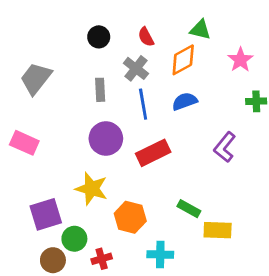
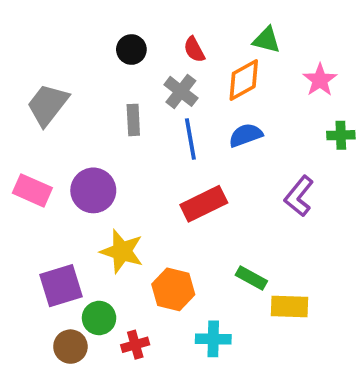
purple circle: (106, 139) -> (93, 190), moved

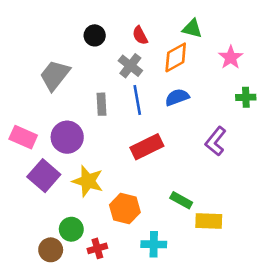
gray trapezoid: (48, 105) -> (55, 75), moved
gray rectangle: (133, 120) -> (102, 104), moved
purple square: (61, 286) -> (44, 176), moved, turned -32

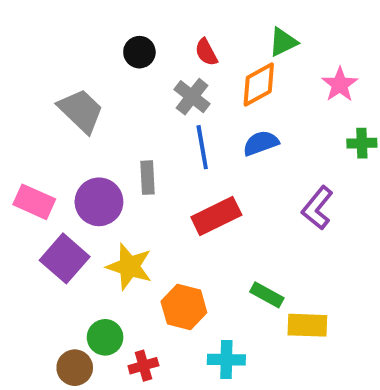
green triangle: (192, 29) -> (283, 42), turned -40
gray trapezoid: (55, 75) -> (81, 111), turned 96
gray rectangle: (102, 104) -> (148, 178), moved

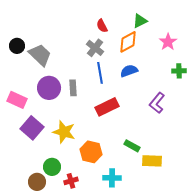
black circle: (139, 52) -> (17, 46), moved
purple circle: (99, 202) -> (49, 88), moved

